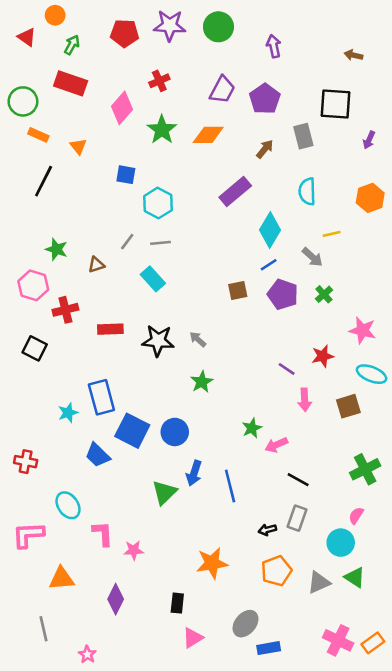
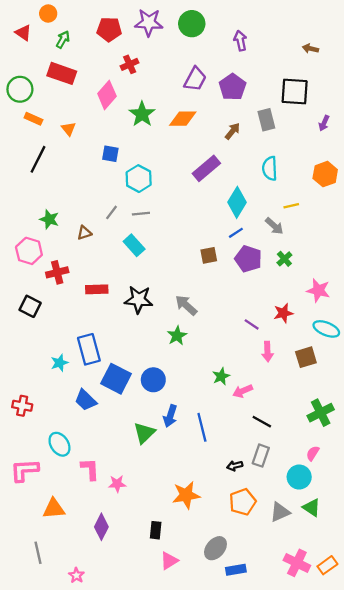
red cross: (159, 81) -> (130, 64), moved
gray arrow: (198, 339) -> (186, 305), moved, size x1.5

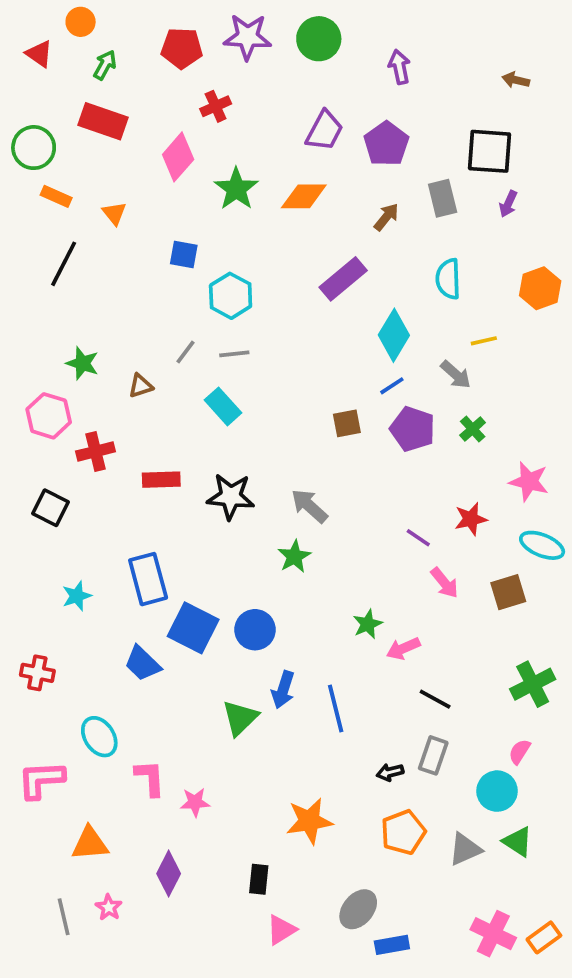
purple arrow: (324, 123) -> (508, 204), moved
pink arrow: (267, 352) -> (444, 583), turned -36
cyan star: (59, 363) -> (77, 596), moved
pink star: (76, 575) -> (109, 907), moved

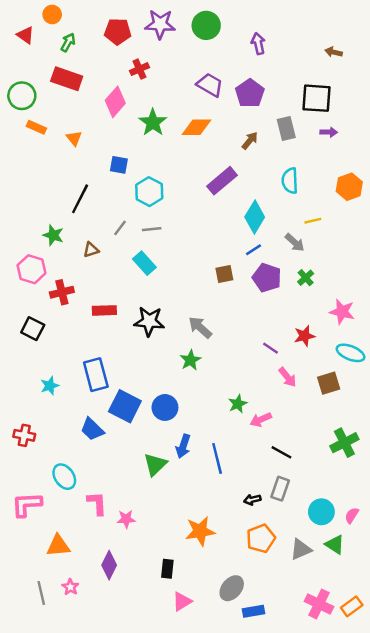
purple trapezoid: (324, 131) -> (210, 85), turned -88
purple arrow: (508, 204) -> (329, 132), turned -112
black line: (64, 264) -> (80, 199), moved
pink semicircle: (520, 752) -> (352, 515), moved

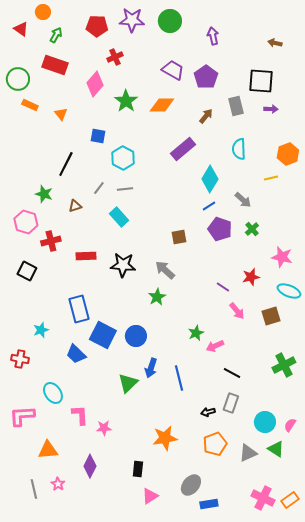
yellow line: (313, 221) -> (271, 178), moved
brown square: (224, 274) -> (179, 237), moved
cyan star: (50, 386) -> (41, 330), moved

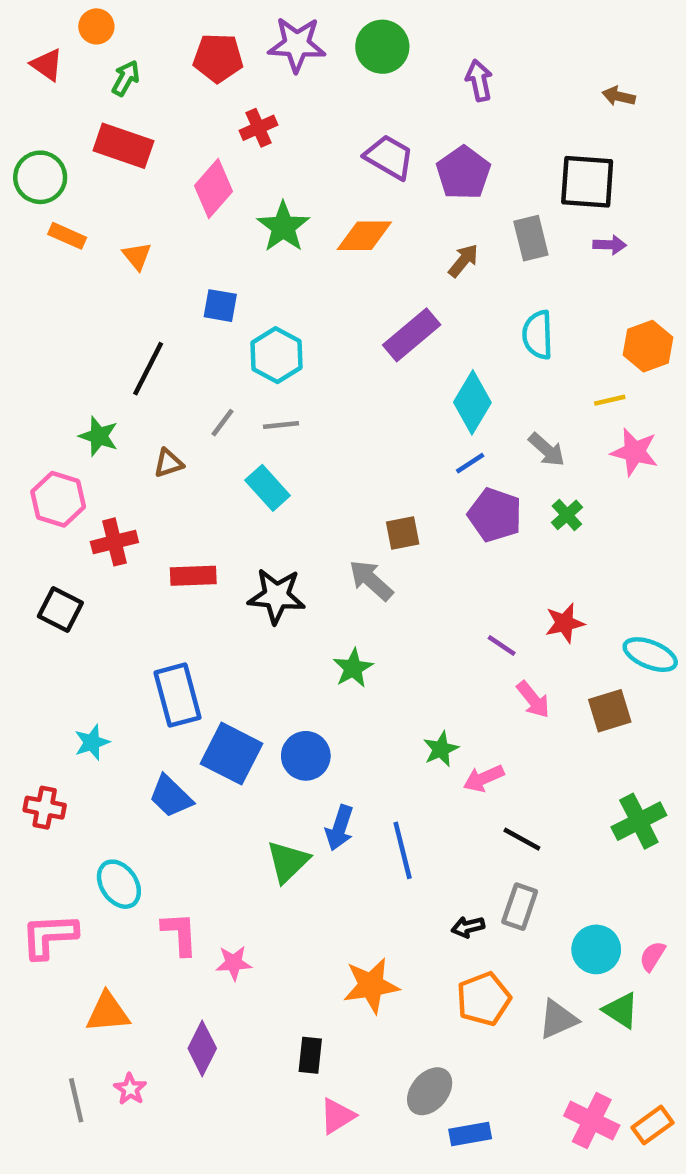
pink star: (282, 257) -> (634, 452), moved
gray arrow: (165, 270) -> (371, 580), moved

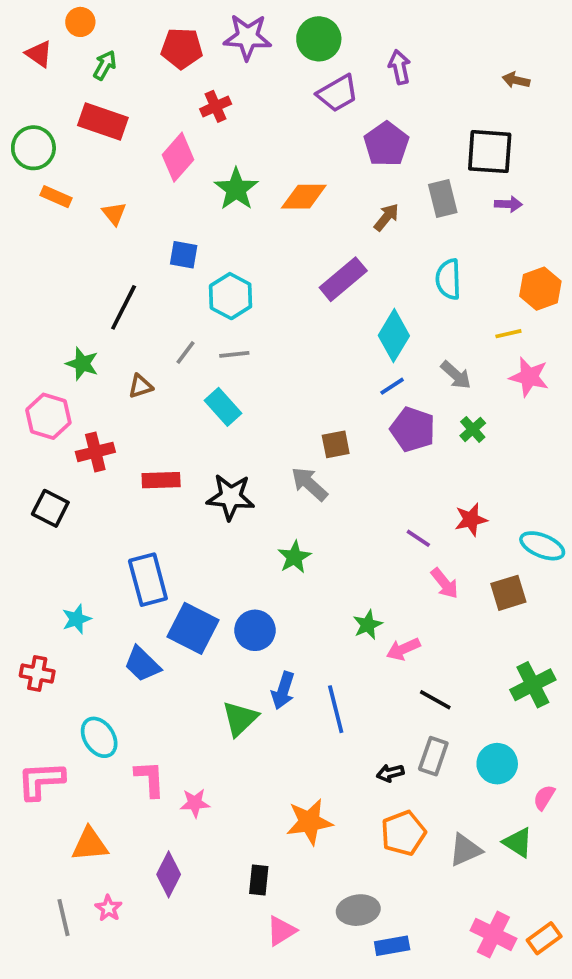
purple trapezoid: (389, 157) -> (338, 93), moved, turned 120
cyan circle: (596, 949) -> (497, 764), moved
gray ellipse: (430, 1091) -> (358, 910), turned 42

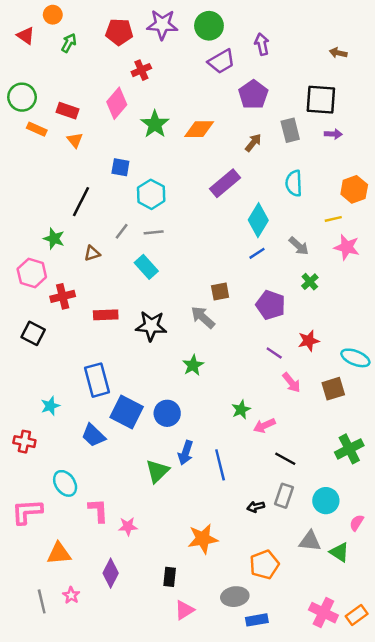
red rectangle: (103, 121) -> (68, 111), moved, size x0.7
purple pentagon: (413, 429) -> (271, 305), moved
orange pentagon: (403, 833) -> (264, 565), moved
gray triangle: (465, 850) -> (310, 541), moved, turned 30

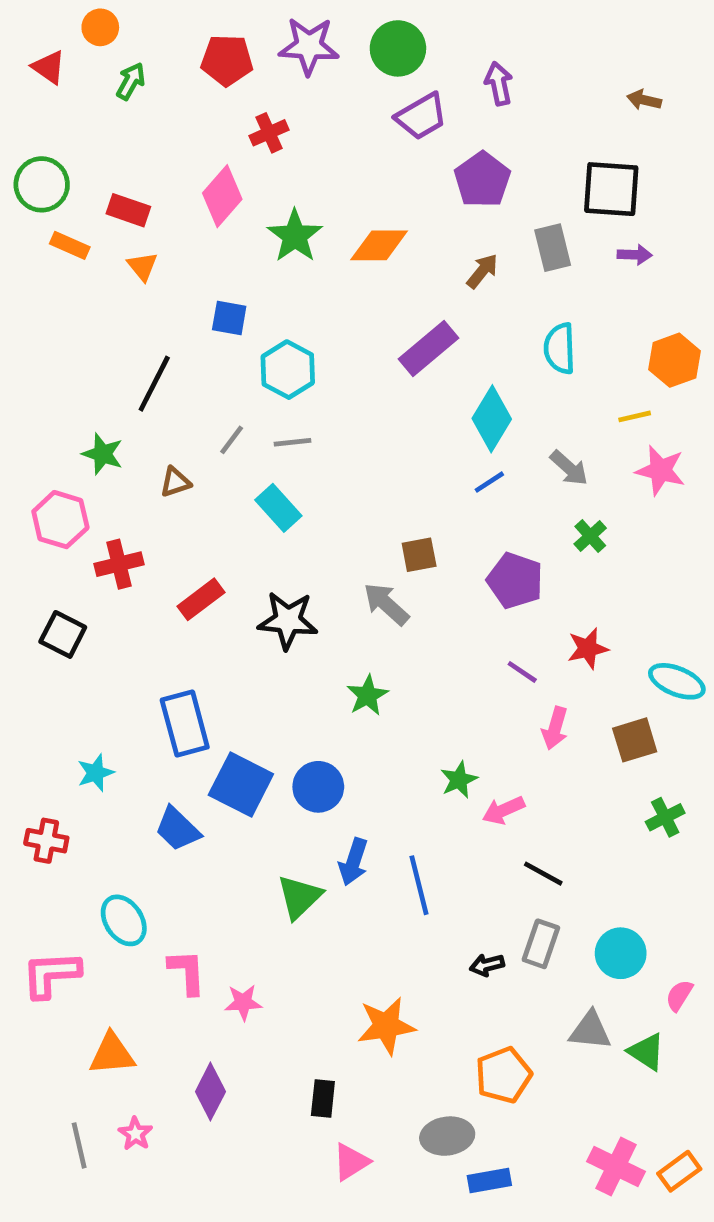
red rectangle: (106, 315) -> (201, 599), turned -35
pink arrow: (291, 383) -> (555, 728), turned 55
green cross: (349, 449) -> (665, 817), moved, size x0.7

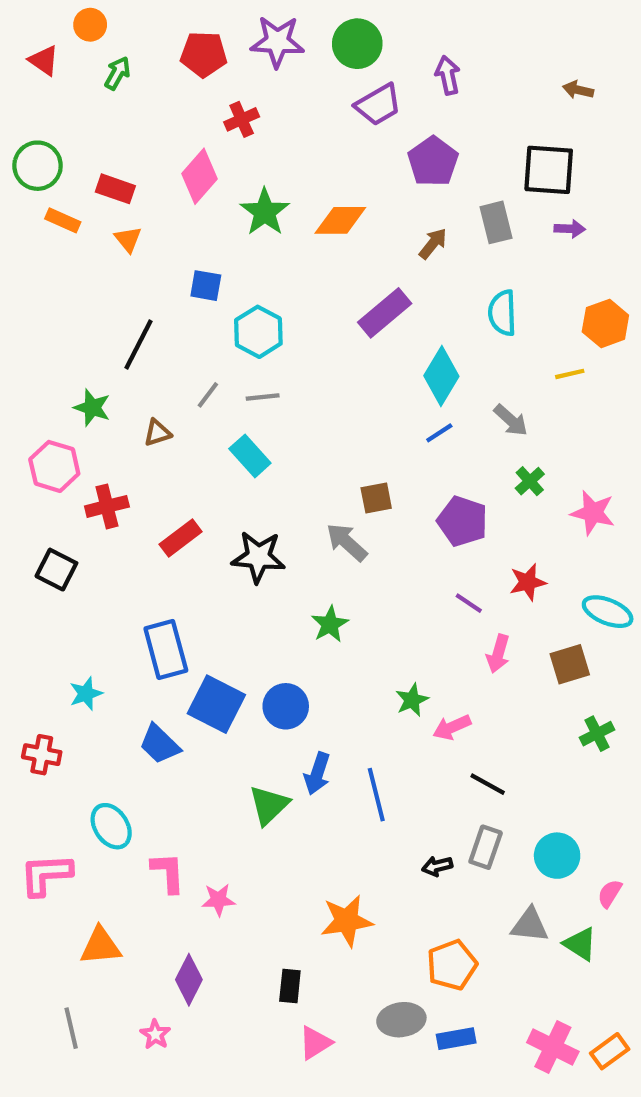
pink star: (660, 470) -> (593, 513), moved
pink star: (135, 1134) -> (155, 1034), moved
blue rectangle: (489, 1181) -> (456, 1039), moved

